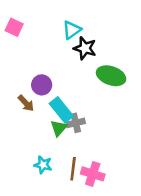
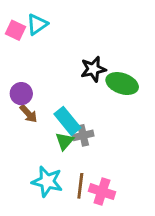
cyan triangle: (72, 30) -> (37, 24), moved
black star: (85, 48) -> (93, 69), moved, turned -30
purple circle: (42, 85) -> (21, 94), moved
cyan star: (43, 165) -> (47, 181), size x1.5

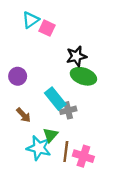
pink square: (16, 30) -> (47, 28), moved
green ellipse: (122, 84) -> (83, 76), moved
brown arrow: (28, 114) -> (24, 115), moved
green triangle: (64, 141) -> (51, 135), moved

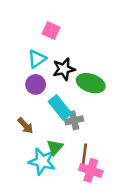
cyan triangle: (31, 20) -> (37, 59), moved
black star: (76, 56) -> (64, 69), moved
purple circle: (18, 76) -> (36, 84), moved
brown line: (66, 151) -> (84, 155), moved

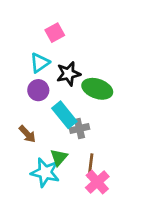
pink square: (51, 31) -> (55, 33), turned 36
pink cross: (91, 170) -> (97, 182), turned 30

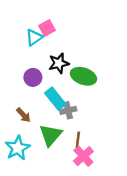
cyan triangle: (40, 63) -> (34, 37), moved
green triangle: (59, 157) -> (51, 135), size x1.5
cyan star: (45, 172) -> (18, 148), moved, turned 30

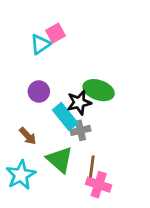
black star: (59, 63) -> (79, 103), moved
green triangle: (51, 135) -> (60, 160), turned -30
pink cross: (83, 156) -> (99, 185), turned -30

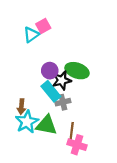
purple circle: (39, 91) -> (50, 71), moved
brown arrow: (28, 136) -> (21, 107), turned 48
green triangle: (60, 160) -> (46, 125), turned -30
cyan star: (21, 175) -> (27, 122), moved

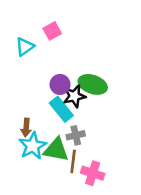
cyan triangle: (31, 35) -> (25, 47), moved
gray cross: (63, 102) -> (76, 135), moved
brown line: (72, 132) -> (73, 161), moved

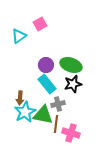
black star: (74, 96) -> (73, 84), moved

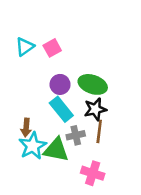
pink square: (40, 24) -> (52, 48), moved
brown line: (56, 124) -> (99, 131), moved

